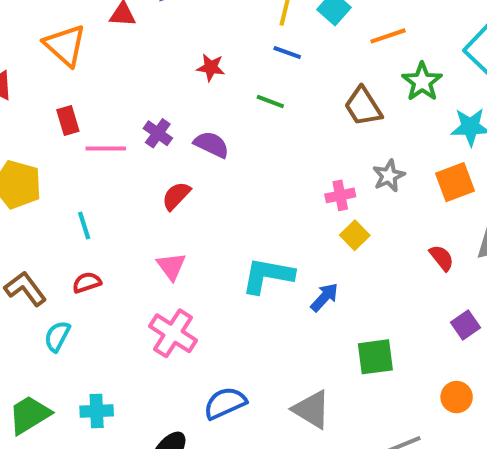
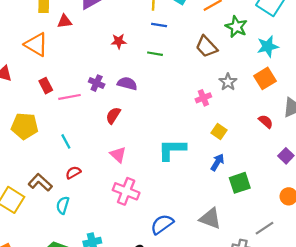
yellow square: (355, 235) -> (219, 132), moved
blue arrow: (324, 297) -> (217, 162), moved

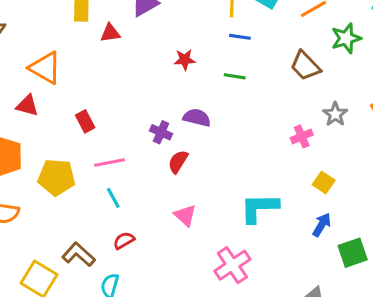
green star: (236, 27) -> (346, 38), turned 30
orange triangle: (36, 45) -> (45, 68), moved
purple cross: (97, 83) -> (161, 132), moved
pink line: (70, 97) -> (110, 162), moved
pink cross: (126, 191) -> (232, 265), moved, turned 35

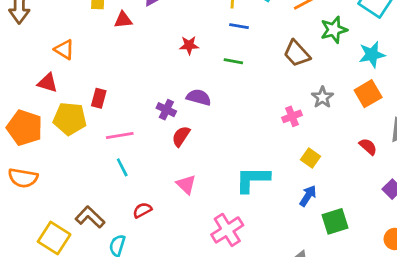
orange triangle: (45, 68) -> (64, 50), size x0.7
red rectangle: (85, 121) -> (99, 98), turned 42
yellow pentagon: (57, 177) -> (70, 119), moved
red semicircle: (124, 240) -> (142, 210), moved

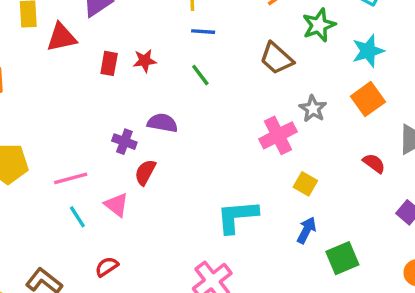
red triangle: (123, 20) -> (62, 37), size x1.4
green line: (233, 61) -> (200, 75), turned 48
red rectangle: (99, 98) -> (109, 63), moved
pink cross: (292, 116) -> (278, 135), size x1.5
pink triangle: (186, 185) -> (117, 205), moved

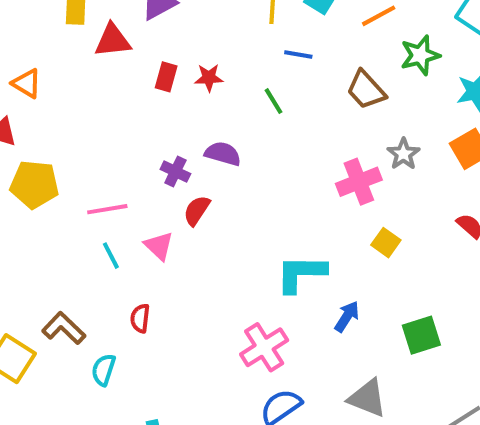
blue line: (203, 32) -> (298, 54), moved
blue arrow: (307, 230) -> (347, 317), moved
red semicircle: (107, 267) -> (140, 318), turned -55

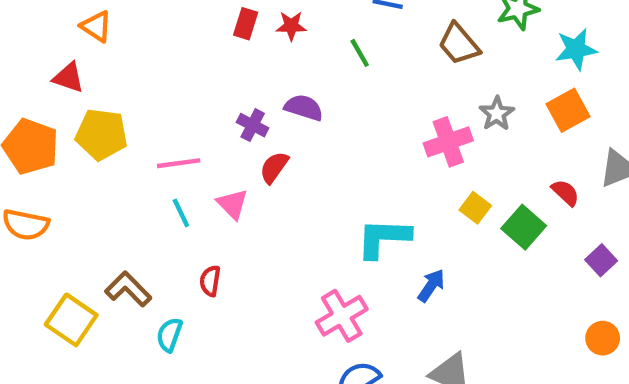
green square: (421, 335) -> (524, 227), moved, turned -33

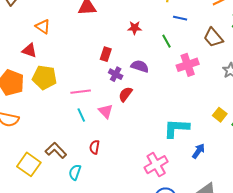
red rectangle: (246, 24) -> (106, 54), moved
pink cross: (448, 142) -> (188, 65), moved

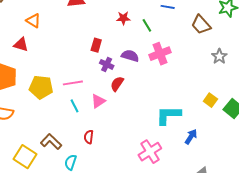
green line: (166, 41) -> (147, 25), moved
pink cross: (188, 65) -> (160, 54), moved
yellow pentagon: (44, 77) -> (41, 87), moved
pink triangle: (106, 111) -> (98, 101), turned 42

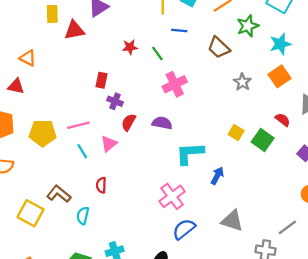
purple semicircle: (130, 56) -> (162, 123), moved

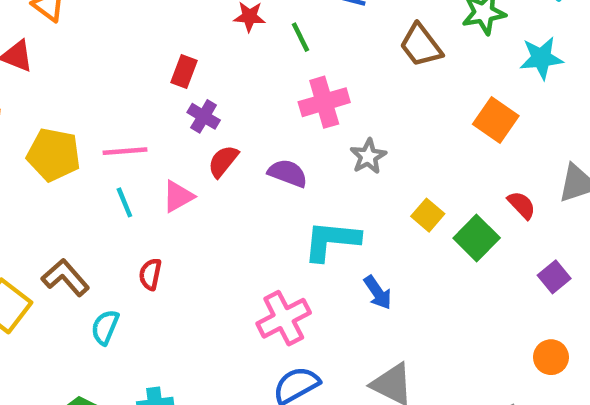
orange square: (280, 76) -> (496, 120), moved, turned -30
gray star: (242, 82) -> (368, 156), moved
blue arrow: (217, 176) -> (378, 293), turned 108

